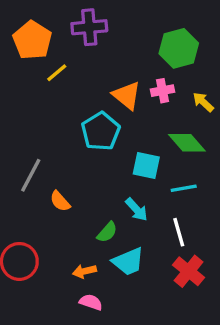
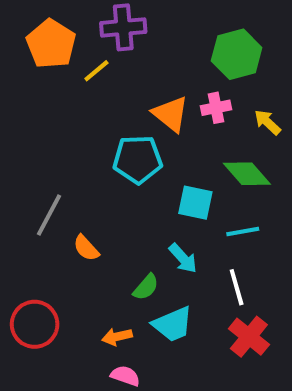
yellow line: (57, 73) -> (96, 71), moved
cyan pentagon: (101, 131) -> (138, 159), turned 30

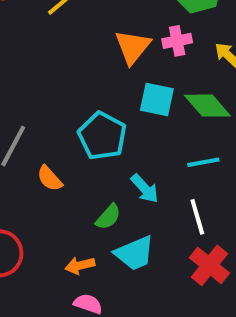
orange triangle: (171, 114) -> (133, 47), turned 30
cyan pentagon: (138, 159) -> (102, 136), moved, turned 30
cyan square: (195, 203) -> (157, 100), moved

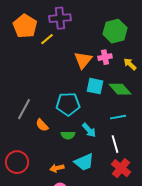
cyan pentagon: (102, 136) -> (68, 104), turned -30
green semicircle: (108, 217) -> (68, 135), moved, turned 48

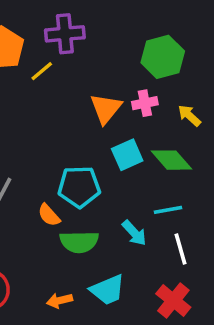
cyan square: (95, 86) -> (127, 155), turned -36
orange semicircle: (42, 125) -> (49, 215), moved
cyan arrow: (89, 130) -> (134, 233), moved
green semicircle: (68, 135) -> (79, 242), size x1.5
white line: (115, 144) -> (180, 249), moved

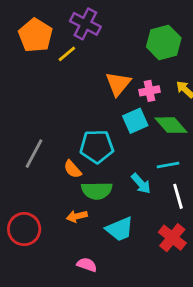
purple cross: (65, 34) -> (85, 24), turned 32
pink cross: (145, 103) -> (149, 91), moved
orange arrow: (60, 300) -> (77, 216), moved

